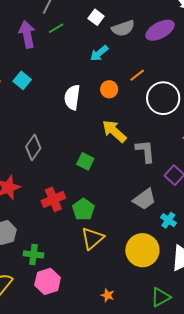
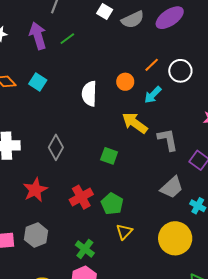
green line: (56, 28) -> (67, 39), moved
cyan arrow: (99, 53) -> (153, 95), moved
white circle: (163, 98) -> (180, 71), moved, size x0.7
yellow triangle: (92, 238) -> (124, 232), size x0.7
green cross: (33, 254) -> (85, 249), moved, turned 36

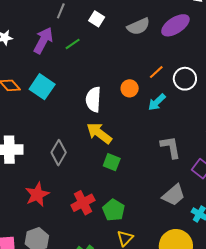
white square: (105, 12) -> (97, 19), moved
purple arrow: (38, 36) -> (43, 40), turned 44
cyan square: (38, 82) -> (42, 87), size x1.4
yellow arrow: (135, 123) -> (99, 133), moved

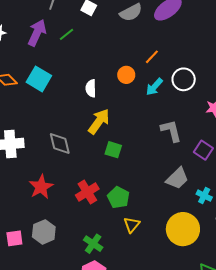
white circle: (185, 79) -> (184, 79), moved
white semicircle: (93, 99) -> (91, 88), size x0.7
yellow arrow: (99, 133) -> (99, 121), turned 92
gray diamond: (59, 153) -> (60, 144), turned -40

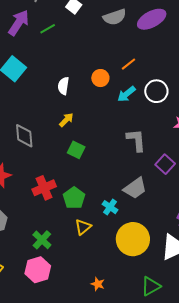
yellow arrow: (99, 121) -> (66, 120), size x0.6
cyan cross: (204, 196) -> (110, 207), moved

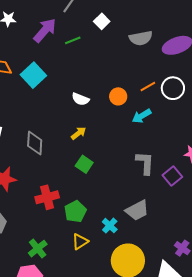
white semicircle: (63, 86) -> (80, 99), turned -84
white circle: (156, 91) -> (173, 88), moved
purple square: (165, 164) -> (172, 176), moved

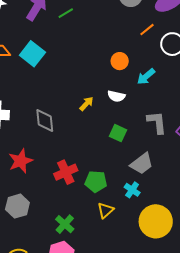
orange line: (148, 87) -> (147, 30), moved
white semicircle: (80, 99) -> (116, 96), moved
green square: (84, 164) -> (118, 133), moved
gray trapezoid: (137, 210) -> (142, 164), moved
green pentagon: (75, 212) -> (96, 182), turned -30

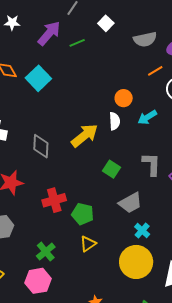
white semicircle: (116, 96) -> (115, 121), moved, turned -114
yellow arrow: (86, 104) -> (85, 136), size x1.8
cyan cross: (132, 190) -> (142, 230), moved

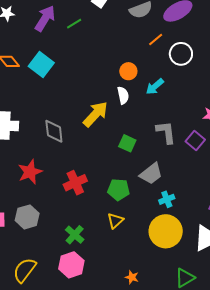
green pentagon: (83, 214) -> (118, 190), moved
cyan cross: (142, 230) -> (167, 199), turned 35

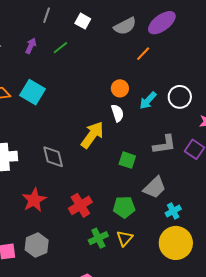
purple arrow: (45, 18) -> (31, 46), size x0.6
white circle: (181, 54) -> (180, 97), moved
gray L-shape: (166, 132) -> (164, 145), turned 95
green cross: (75, 235) -> (98, 238), moved, turned 30

